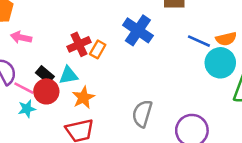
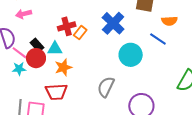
pink arrow: (21, 37) -> (24, 14), turned -35
orange semicircle: (226, 39) -> (169, 21), moved
cyan circle: (220, 63) -> (131, 55), moved

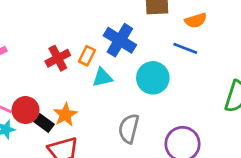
orange rectangle: (80, 33) -> (87, 56), moved
black rectangle: (37, 45) -> (44, 123), moved
cyan triangle: (55, 49) -> (102, 77), moved

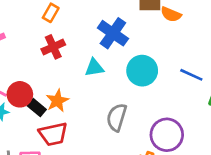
orange semicircle: (196, 20) -> (171, 14), moved, turned 36
blue line: (185, 48) -> (191, 75), moved
orange rectangle: (87, 56) -> (51, 13), moved

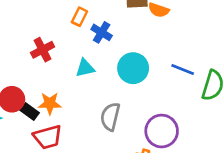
orange rectangle: (51, 13) -> (79, 17), moved
blue cross: (113, 33) -> (102, 32), size x0.7
orange star: (57, 101) -> (50, 103), turned 30

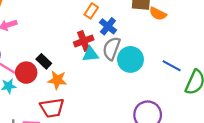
red cross: (43, 50) -> (84, 41), moved
black rectangle: (30, 112) -> (44, 61), moved
gray semicircle: (110, 117) -> (111, 49), moved

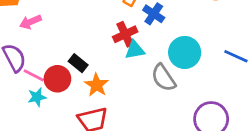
gray semicircle: (111, 49) -> (163, 78), moved, turned -50
orange star: (57, 80) -> (97, 85), turned 30

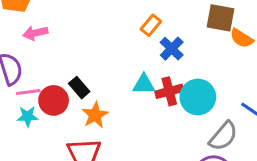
red cross: (125, 34) -> (169, 91), moved
pink line: (34, 75) -> (28, 92), turned -45
gray semicircle: (163, 78) -> (223, 136), moved, turned -116

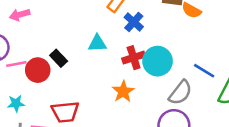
cyan triangle: (144, 84) -> (97, 43), moved
orange star: (95, 115) -> (123, 91), moved
cyan star: (28, 116) -> (16, 103), moved

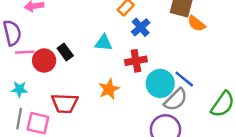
cyan circle: (158, 61) -> (160, 83), moved
blue line: (204, 71) -> (184, 79), moved
orange star: (123, 91) -> (109, 89), moved

